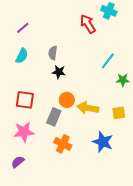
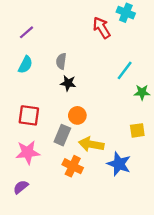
yellow arrow: (88, 108) -> (91, 144), moved

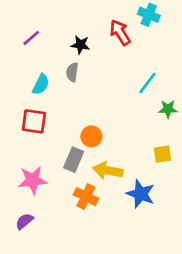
cyan semicircle: (25, 65) -> (41, 84), moved
black star: (68, 83) -> (80, 45), moved
red square: (29, 115) -> (34, 121), moved

